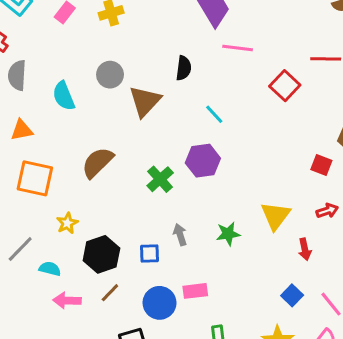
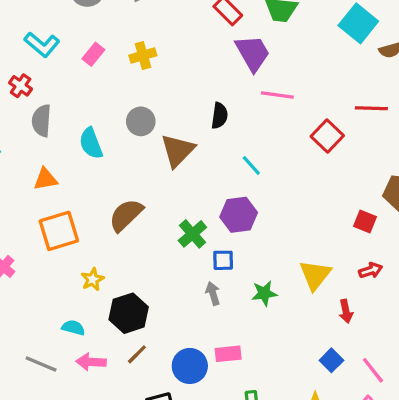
orange square: (35, 178) -> (59, 231), turned -30
gray line: (20, 249) -> (41, 364), moved, turned 68
blue square: (150, 253) -> (223, 260), moved

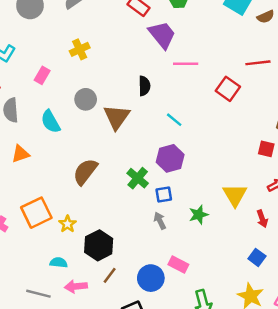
pink rectangle: (93, 54) -> (42, 75), moved
orange square: (59, 231) -> (36, 213), moved
pink rectangle: (228, 354) -> (178, 264), turned 42

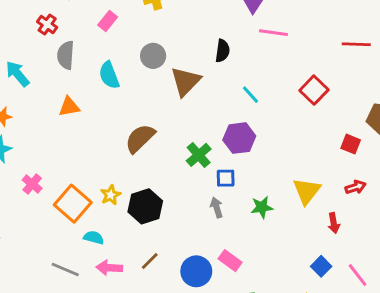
red square: (228, 89) -> (314, 90), moved
orange square: (36, 213) -> (73, 204), moved, turned -32
black hexagon: (99, 245) -> (145, 206), moved

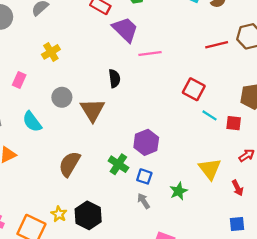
cyan line: (251, 95) -> (210, 115), moved
blue square: (226, 178) -> (144, 176), turned 35
blue square: (321, 266) -> (237, 224), turned -35

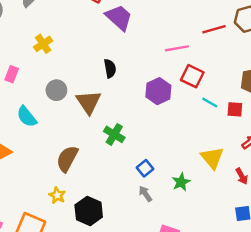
pink line: (150, 53) -> (177, 48), moved
purple hexagon: (146, 142) -> (158, 91), moved
green cross: (118, 164) -> (114, 134), moved
blue square: (144, 176) -> (145, 168), turned 35
yellow star: (59, 214) -> (57, 195), moved

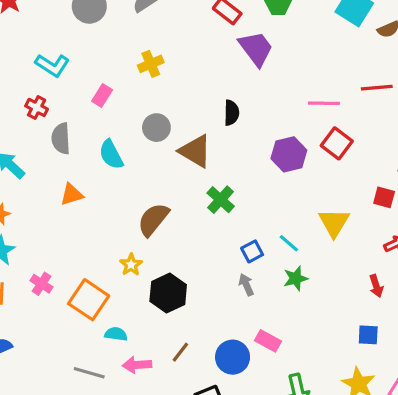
brown triangle: (89, 102) -> (195, 151), turned -36
cyan line: (210, 103) -> (289, 243), moved
yellow triangle: (212, 158) -> (334, 223), moved

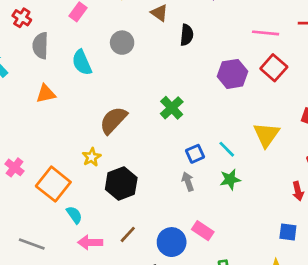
brown triangle: (195, 151) -> (159, 13), moved, size x0.6
cyan semicircle: (116, 334) -> (74, 215), turned 42
gray line: (89, 373) -> (32, 244), moved

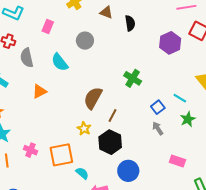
orange square: (53, 184) -> (61, 155), turned -35
brown line: (128, 234) -> (113, 115), moved
blue circle: (172, 242) -> (128, 171), moved

